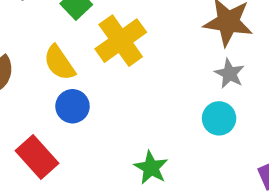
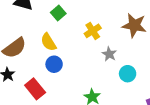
yellow cross: (121, 41) -> (93, 31), moved, size x0.7
gray star: (229, 74) -> (109, 54), moved

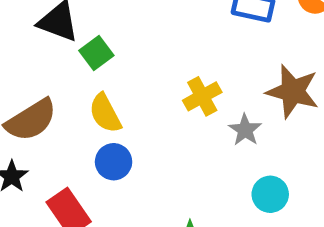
green square: (58, 13) -> (96, 53), moved
gray star: (109, 54) -> (245, 130), moved

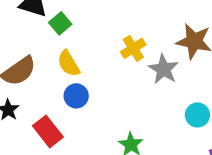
gray star: (245, 130) -> (163, 69), size x1.4
cyan circle: (270, 194) -> (197, 115), moved

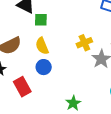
green square: (60, 23) -> (41, 20), turned 32

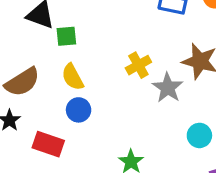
red rectangle: (22, 87) -> (48, 144), turned -36

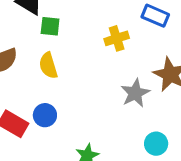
yellow cross: (138, 65) -> (117, 38), moved
blue circle: (79, 110) -> (45, 115), moved

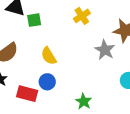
yellow semicircle: (48, 66) -> (49, 56), moved

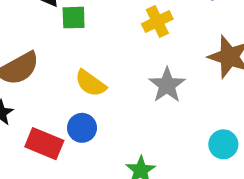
gray star: (105, 50) -> (167, 85), moved
yellow semicircle: (49, 56) -> (91, 83), turned -30

